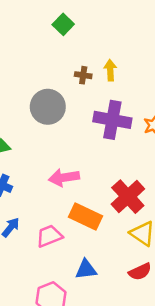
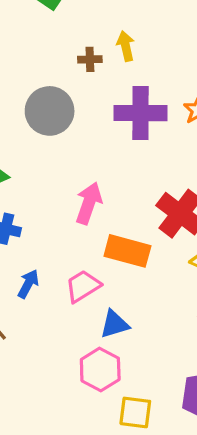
pink arrow: (64, 178) -> (89, 203), turned 128
blue triangle: (86, 270) -> (114, 324), moved

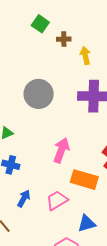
brown cross: (90, 59) -> (64, 39), moved
blue triangle: (114, 324) -> (87, 223), moved

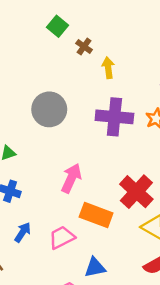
brown cross: (64, 39) -> (84, 46), turned 32

